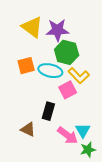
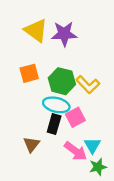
green hexagon: (67, 52) -> (62, 81), moved
cyan ellipse: (50, 71) -> (56, 105), moved
pink square: (68, 90) -> (75, 117), moved
brown triangle: (28, 129) -> (31, 144), turned 42

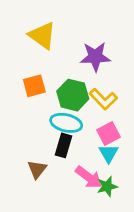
purple star: (64, 34) -> (95, 57), moved
pink square: (75, 117) -> (109, 133), moved
cyan triangle: (92, 145) -> (109, 153), moved
green star: (98, 167) -> (107, 186), moved

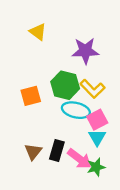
yellow triangle: (42, 35) -> (38, 32), size x0.7
orange square: (34, 86) -> (31, 96), moved
cyan ellipse: (66, 123) -> (76, 110), moved
black rectangle: (64, 145) -> (57, 150), moved

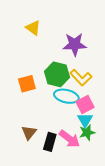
black rectangle: (57, 150) -> (50, 142), moved
green star: (96, 167) -> (87, 132), moved

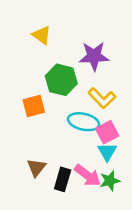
green hexagon: (57, 74) -> (61, 80), moved
green star: (87, 132) -> (110, 181), moved

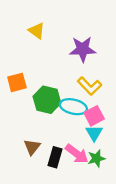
green hexagon: (61, 80) -> (47, 100), moved
orange square: (34, 106) -> (17, 82), moved

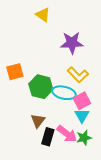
yellow triangle: (37, 31) -> (43, 15), moved
brown triangle: (32, 147) -> (38, 121), moved

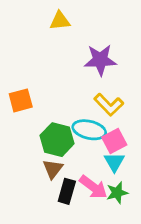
yellow triangle: (43, 15) -> (60, 21), turned -42
green hexagon: (41, 87) -> (57, 140), moved

